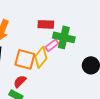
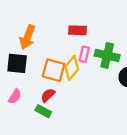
green cross: (64, 37) -> (107, 55), moved
pink rectangle: (52, 45) -> (84, 54), turned -40

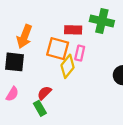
green cross: (107, 55) -> (102, 21), moved
orange square: (54, 70) -> (58, 49), moved
green rectangle: (43, 111) -> (40, 108), turned 32

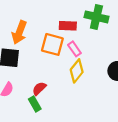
pink rectangle: (80, 53) -> (74, 49), turned -48
yellow diamond: (68, 66) -> (77, 71), moved

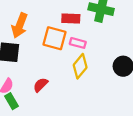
pink rectangle: (74, 49) -> (78, 43), turned -40
green rectangle: (35, 104) -> (11, 101), moved

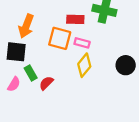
green rectangle: (11, 101) -> (31, 73), moved

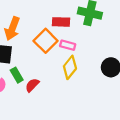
orange square: (60, 38) -> (46, 41), turned 30

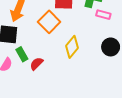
pink rectangle: (68, 45) -> (103, 15), moved

